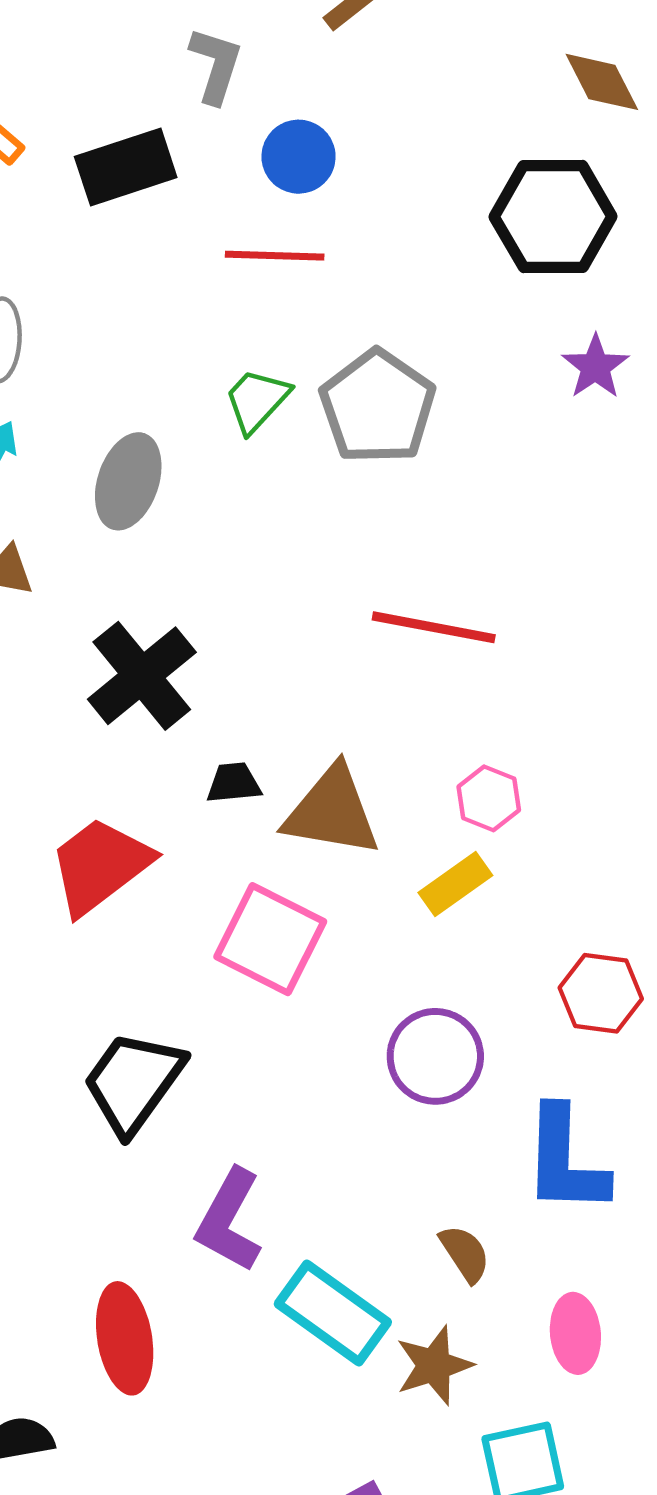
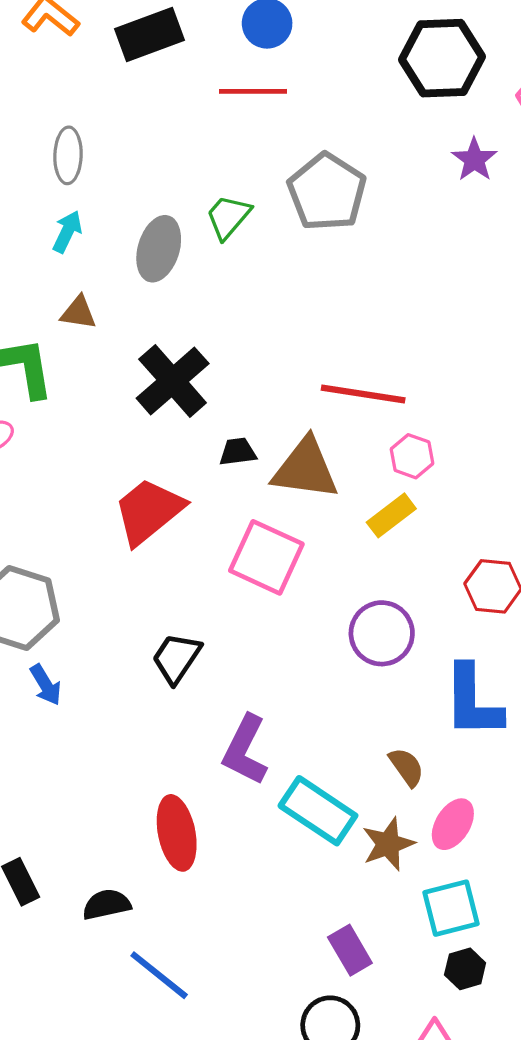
green trapezoid: (257, 400) -> (228, 217), moved
red line: (434, 627) -> (363, 394), moved
black trapezoid: (133, 1082) -> (176, 658), size x0.7
pink ellipse: (575, 1333) -> (453, 824), moved, turned 39

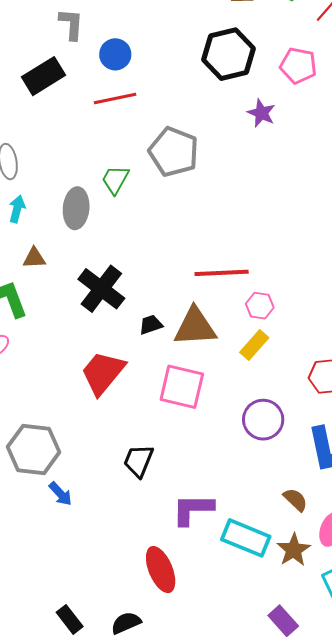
purple L-shape: (245, 750) -> (193, 509), turned 75

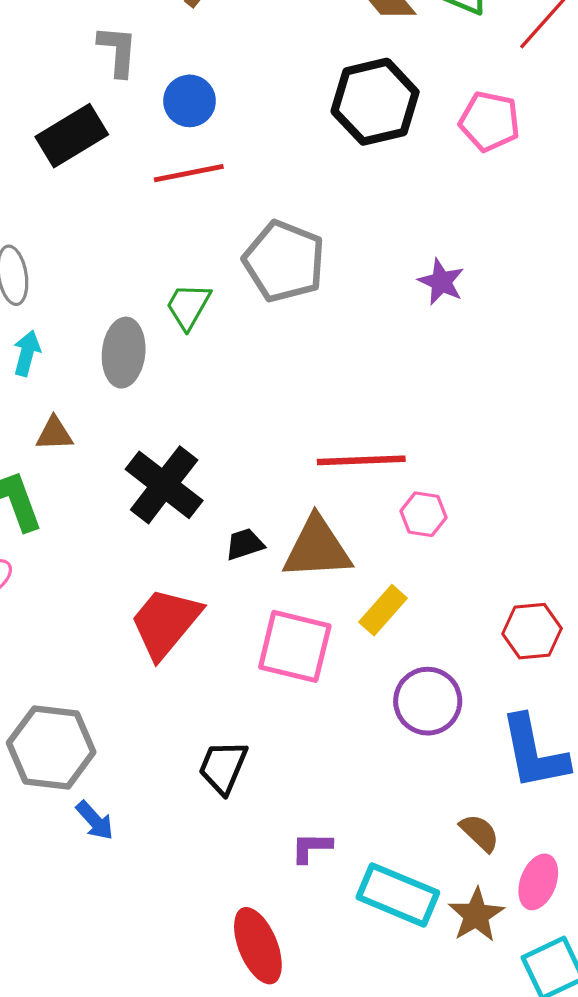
purple star: (261, 113) -> (441, 282), moved
yellow rectangle: (254, 345) -> (383, 610), moved
purple L-shape: (193, 509) -> (311, 847), size x0.6

